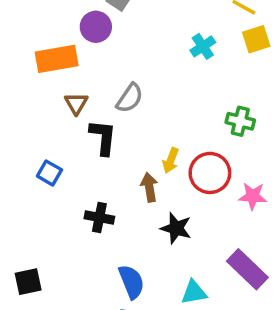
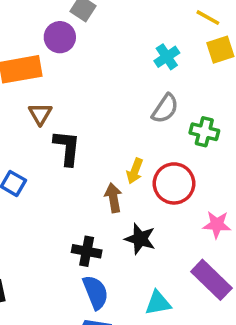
gray semicircle: (130, 98) -> (165, 109), moved
pink star: (253, 196) -> (217, 225), moved
black cross: (99, 218) -> (87, 251), moved

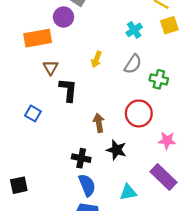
yellow arrow: (135, 171) -> (96, 59), moved

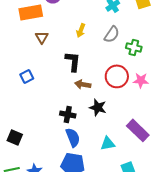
black L-shape: (68, 90) -> (73, 61), moved
blue square: (33, 113) -> (27, 76), turned 32
brown arrow: (99, 123) -> (83, 84), turned -70
pink star: (167, 141) -> (141, 80), moved
black square: (19, 185) -> (15, 137), turned 35

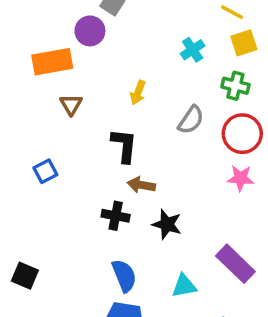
gray semicircle: (112, 34) -> (191, 120), moved
green cross: (134, 47) -> (235, 86), moved
red circle: (117, 76) -> (242, 134), moved
black cross: (68, 114) -> (116, 216), moved

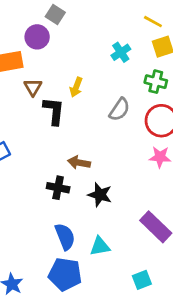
brown triangle: (71, 105) -> (33, 87), moved
black L-shape: (124, 146) -> (54, 111), moved
cyan triangle: (184, 286) -> (100, 246), moved

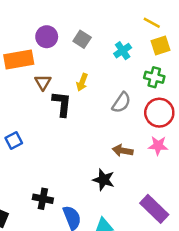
gray square: (55, 15) -> (82, 39), moved
brown arrow: (79, 163) -> (123, 151), moved
black cross: (58, 188) -> (43, 199), moved

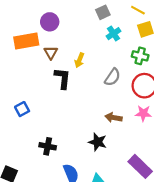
gray square: (82, 39) -> (103, 12), moved, turned 32
brown triangle: (43, 82) -> (51, 53), moved
black cross: (43, 199) -> (48, 146), moved

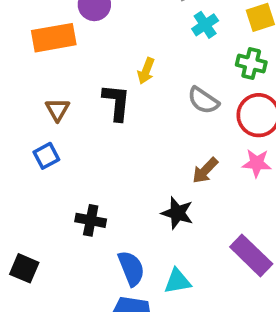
brown triangle: (51, 53) -> (57, 110), moved
gray semicircle: (112, 77) -> (203, 100), turned 90
brown arrow: (114, 118) -> (205, 171), turned -56

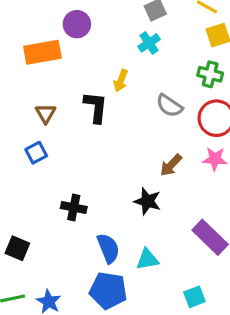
cyan cross: (205, 25) -> (149, 43), moved

